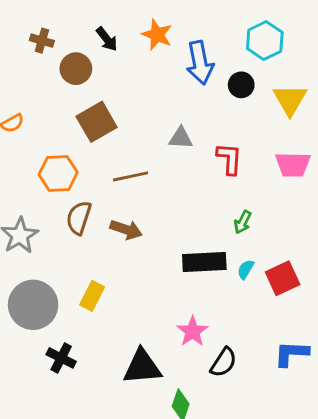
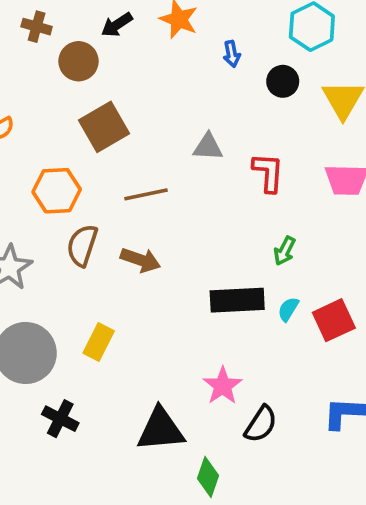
black arrow: (107, 39) -> (117, 25), turned 95
blue arrow: (200, 63) -> (232, 54), size x0.5

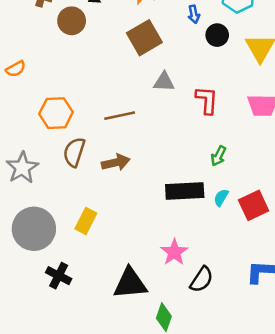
blue arrow: (232, 54) -> (194, 14), moved
brown square: (104, 127) -> (144, 38), moved
brown arrow: (141, 260) -> (116, 162), turned -32

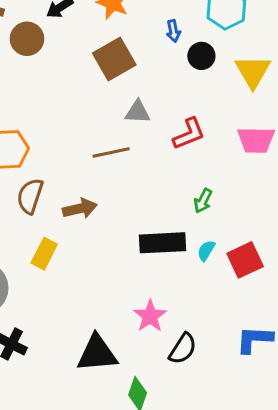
red L-shape: (207, 100) -> (189, 134), turned 64
brown line: (120, 116) -> (111, 152), moved
yellow rectangle: (86, 221) -> (44, 254), moved

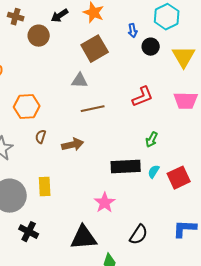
gray triangle: (138, 112) -> (80, 81), moved
brown semicircle: (30, 196) -> (41, 137), size x0.6
yellow rectangle: (44, 254) -> (45, 187), moved, turned -30
pink star: (150, 316) -> (105, 203), moved

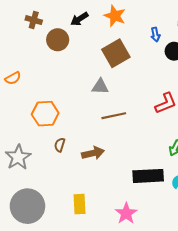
yellow rectangle: (45, 187) -> (79, 204), moved

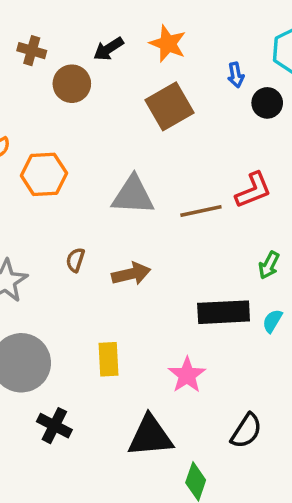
gray triangle: (100, 87) -> (133, 195), moved, size x1.5
orange hexagon: (45, 114) -> (44, 174), moved
brown line: (114, 116) -> (201, 211), moved

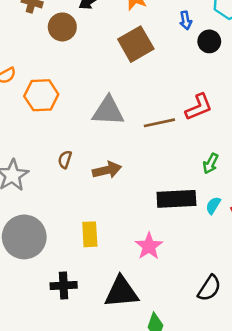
black cross: (54, 426) -> (64, 286), moved, turned -30
black semicircle: (246, 431) -> (209, 288), moved

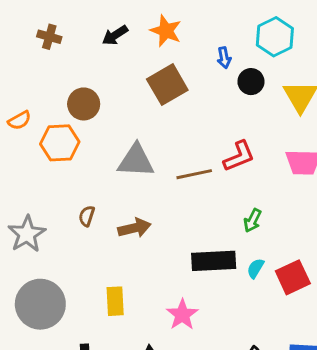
brown circle: (62, 27) -> (84, 104), moved

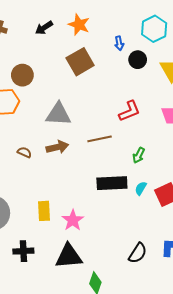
brown line: (194, 174) -> (100, 139), moved
brown semicircle: (87, 216) -> (24, 152), turned 96
brown arrow: (134, 228) -> (57, 147), moved
pink star: (182, 315) -> (73, 220), moved

